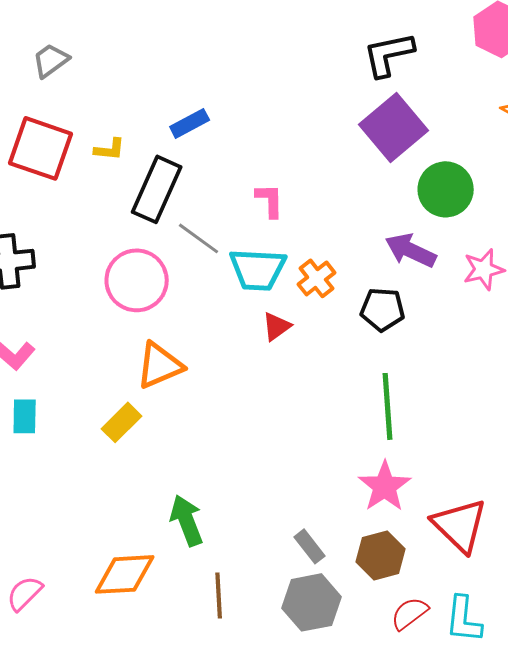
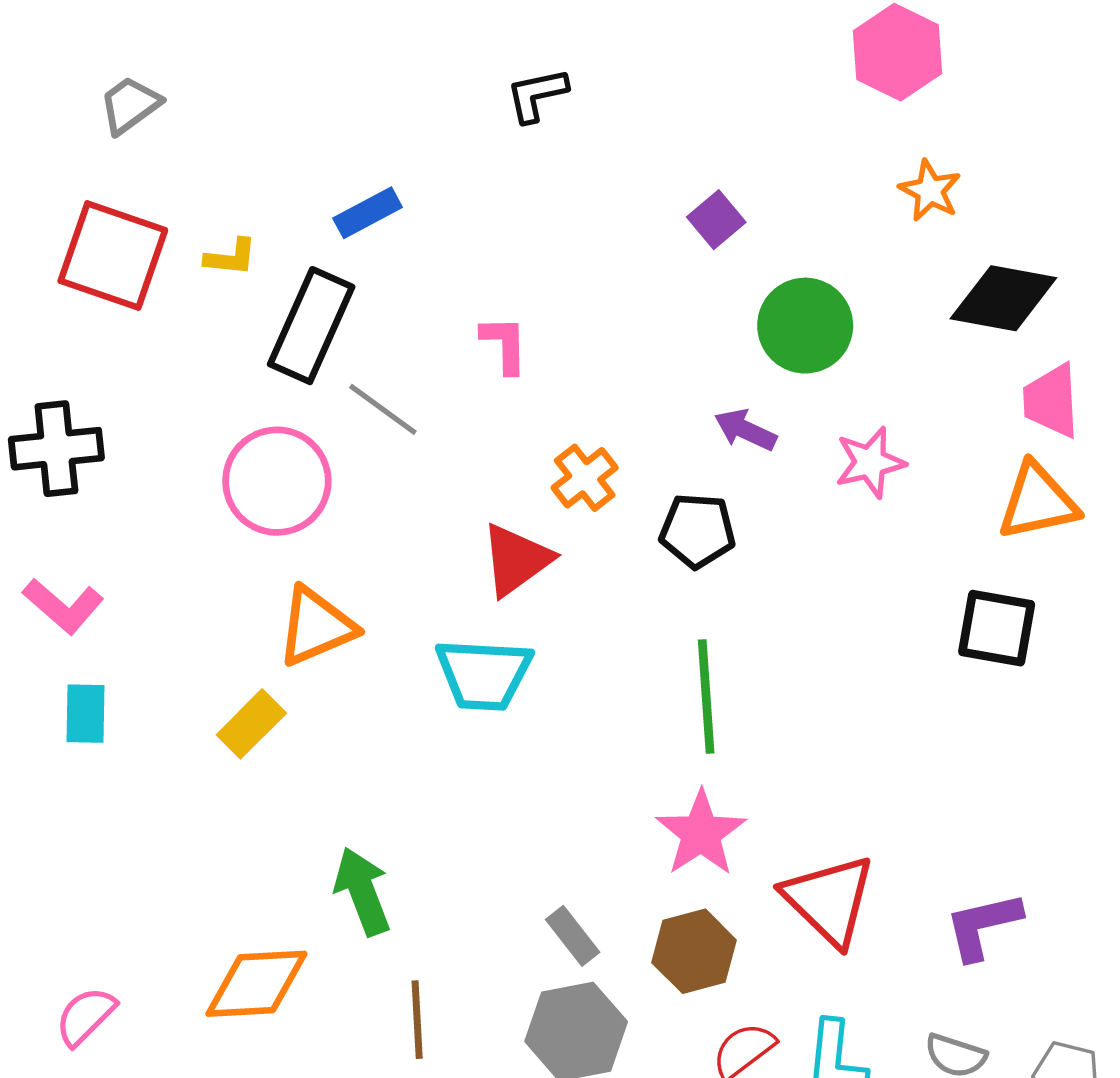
black L-shape: (389, 54) -> (537, 95), moved, size x0.7
purple square: (394, 127) -> (716, 220), size x0.5
purple arrow: (411, 250) -> (745, 430), size x0.7
cyan trapezoid: (258, 269) -> (484, 674), moved
red triangle: (277, 326) -> (516, 560), size x1.5

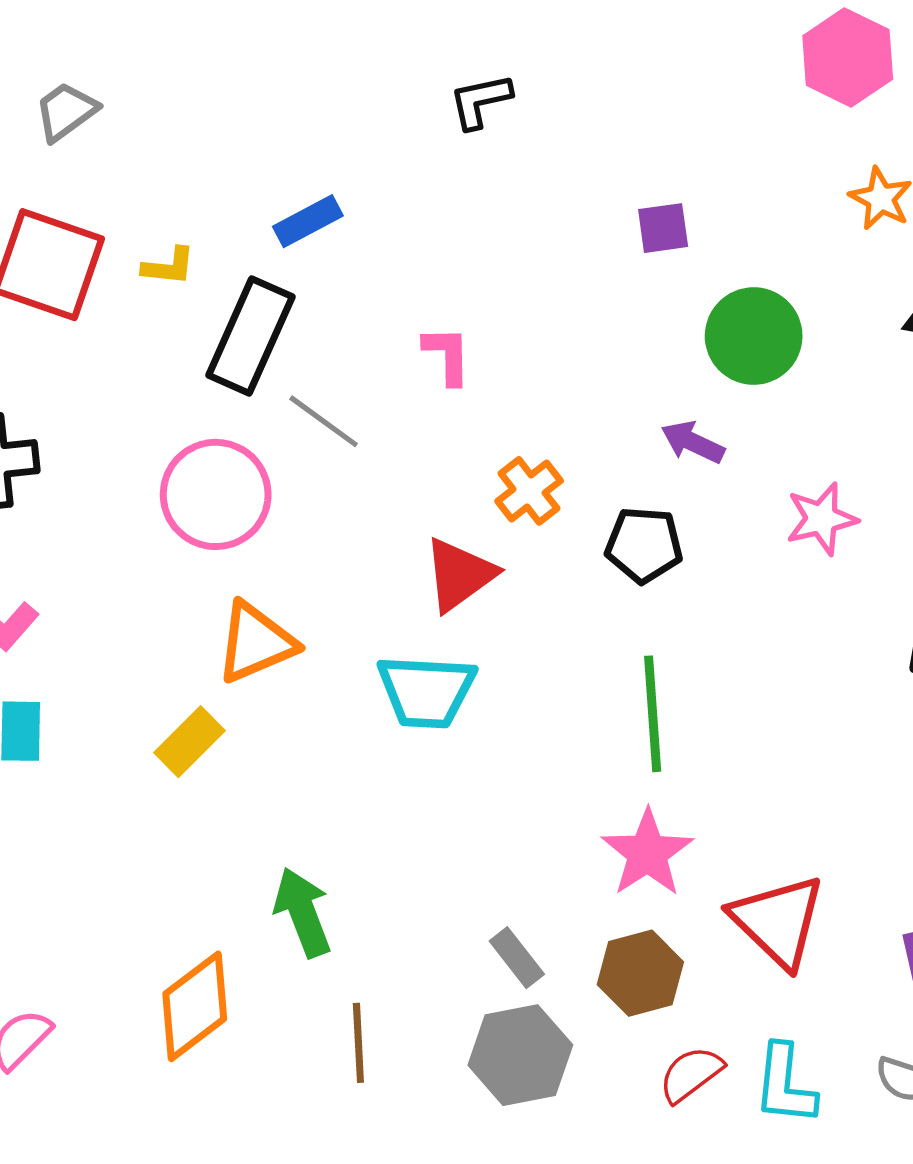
purple square: (716, 220) -> (663, 228), turned 32
pink star: (870, 462) -> (822, 519), moved
orange diamond: (256, 984) -> (195, 1006), turned -34

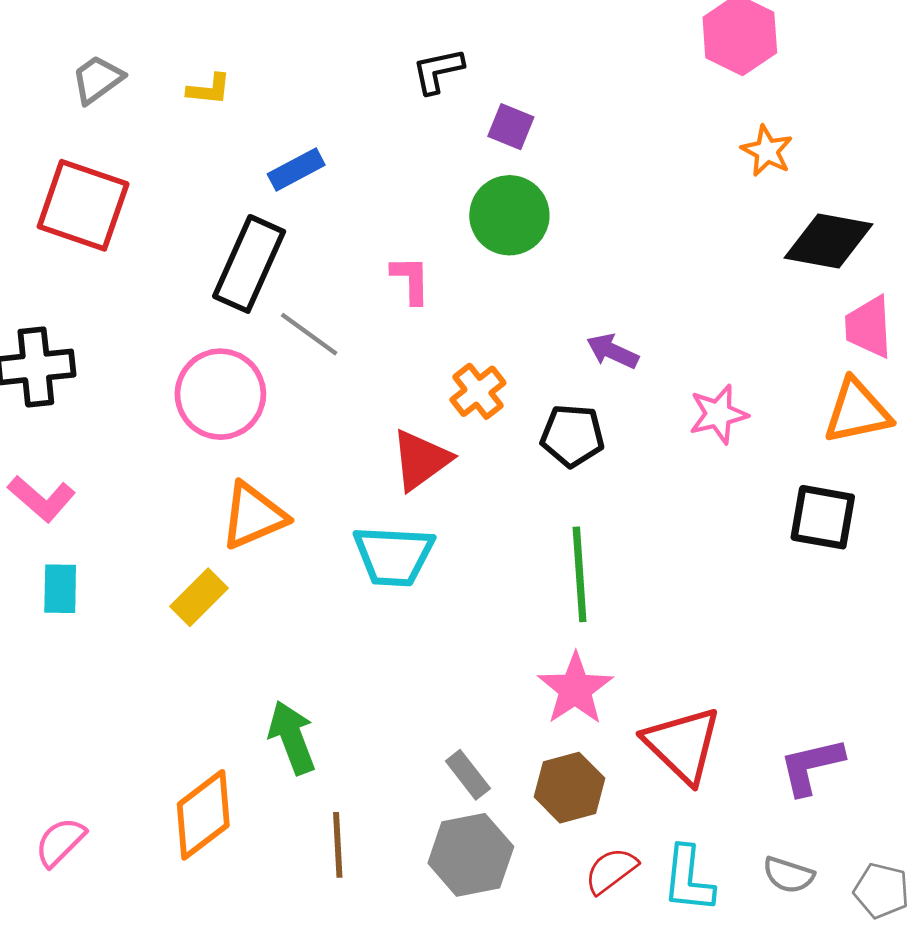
purple square: (663, 228) -> (511, 127), moved, turned 30
yellow L-shape: (169, 266) -> (209, 89), moved
green circle: (754, 336) -> (509, 215), moved

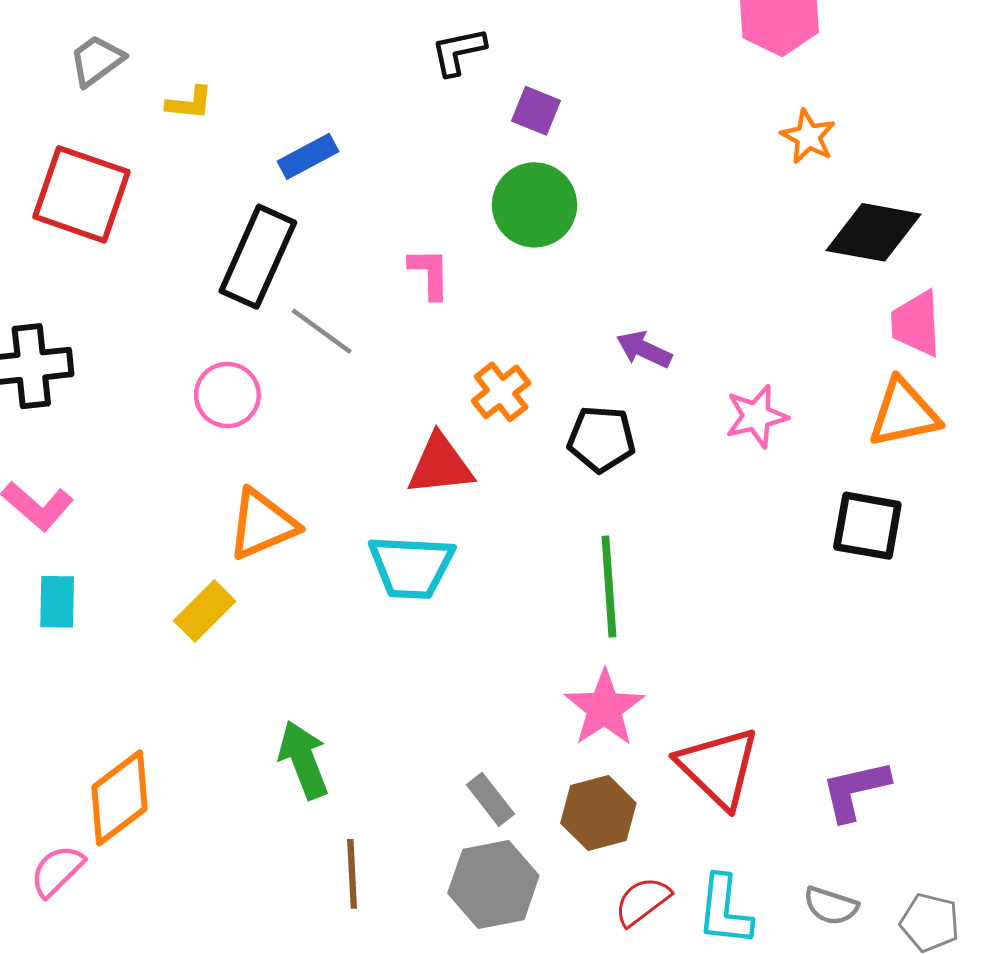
yellow L-shape: (209, 89) -> (189, 103), moved
pink circle: (220, 394) -> (227, 395), size x0.7
red triangle: (421, 460) -> (440, 465), turned 30
orange diamond: (203, 815) -> (119, 798), moved

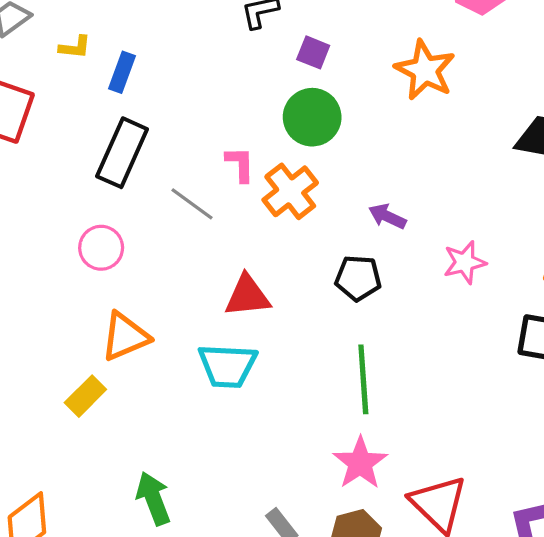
orange star: (808, 137) -> (425, 70), moved, size x1.6
blue rectangle: (308, 156) -> (122, 72), moved, turned -42
gray line: (322, 331) -> (192, 204), moved
orange cross: (501, 392) -> (290, 191), moved, size x1.4

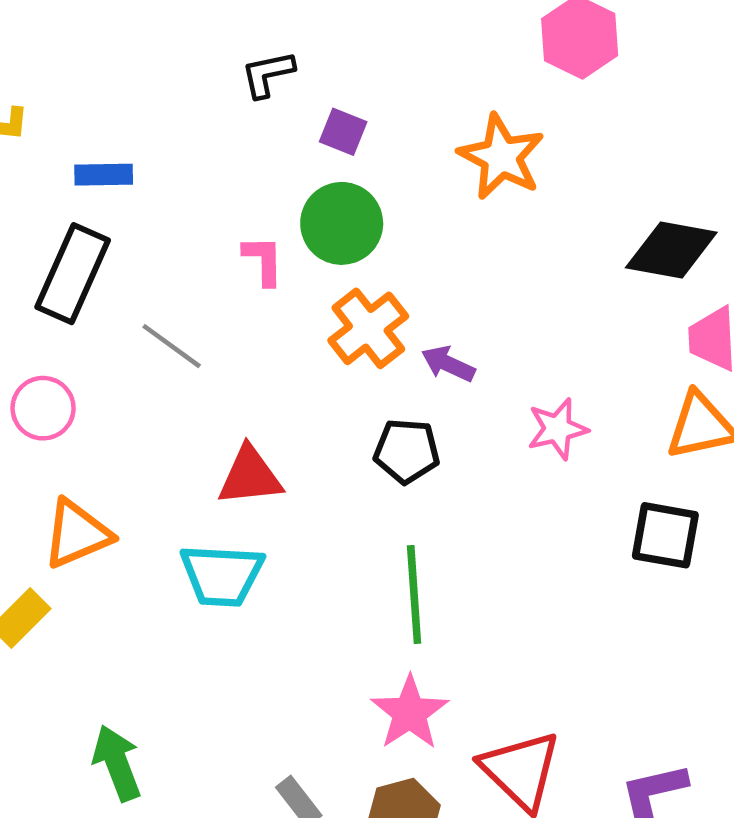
blue rectangle: (122, 72) -> (104, 175), moved, turned 69
pink L-shape: (240, 164) -> (263, 260), moved
orange cross: (290, 191) -> (368, 328), moved

